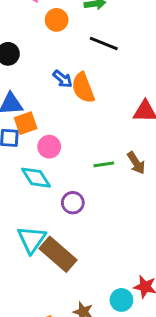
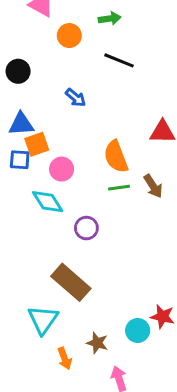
orange semicircle: (83, 88) -> (116, 157), moved
cyan triangle: (32, 240) -> (43, 320), moved

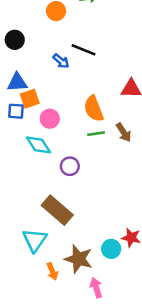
black line: (119, 60) -> (84, 50), moved
brown star: (97, 343) -> (79, 259), size x1.6

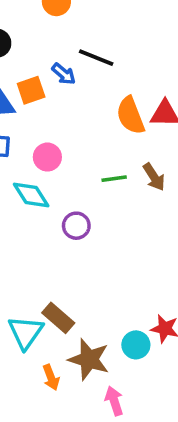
orange square: (30, 99) -> (31, 90), moved
orange semicircle: (94, 109) -> (130, 115), moved
brown rectangle: (57, 210) -> (58, 318), moved, size x0.7

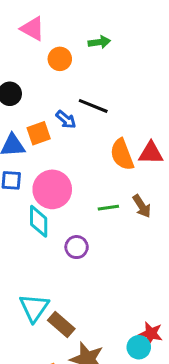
pink circle: (47, 157) -> (52, 189), size x1.6
cyan diamond: (31, 195) -> (39, 221), turned 32
cyan triangle: (26, 332) -> (34, 308), moved
cyan circle: (136, 345) -> (139, 347), moved

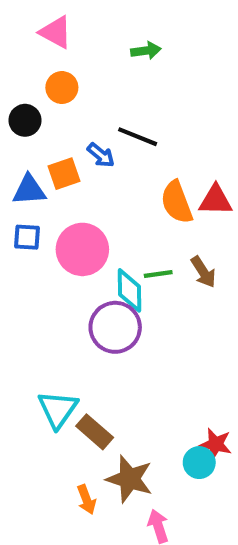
orange circle: (60, 59) -> (62, 88), moved
cyan diamond: (39, 221) -> (130, 290), moved
purple circle: (77, 247) -> (115, 327), size x1.6

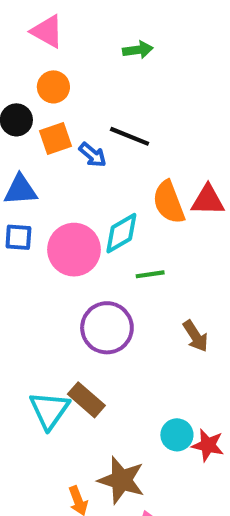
orange square: (64, 174) -> (55, 138), moved
brown arrow: (203, 272) -> (195, 336), moved
cyan diamond: (130, 290) -> (121, 233), moved, turned 60
brown rectangle: (95, 432) -> (86, 400), moved
cyan circle: (199, 463) -> (177, 435), moved

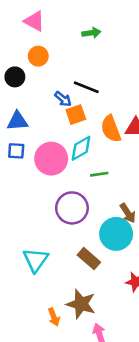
orange square: (55, 138) -> (76, 115), moved
brown rectangle: (86, 400) -> (89, 259), moved
cyan circle: (177, 435) -> (116, 234), moved, size x1.6

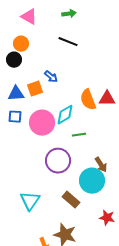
green arrow: (91, 33) -> (69, 14), moved
orange circle: (38, 56) -> (21, 44), moved
black line: (86, 87) -> (68, 42), moved
orange square: (76, 115) -> (35, 89), moved

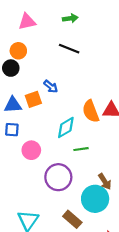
pink triangle: (29, 17) -> (27, 22), turned -42
pink circle: (42, 123) -> (31, 150), moved, size x0.7

